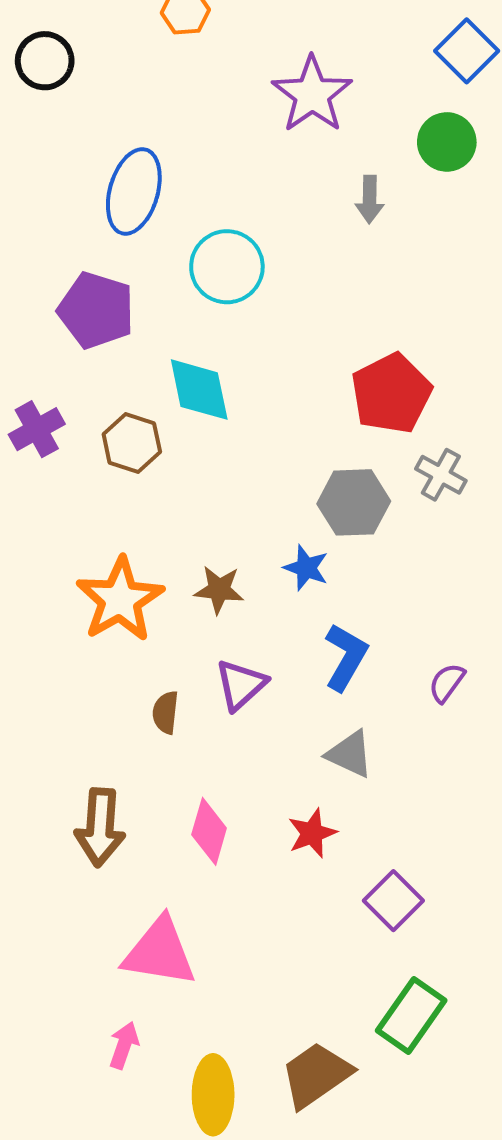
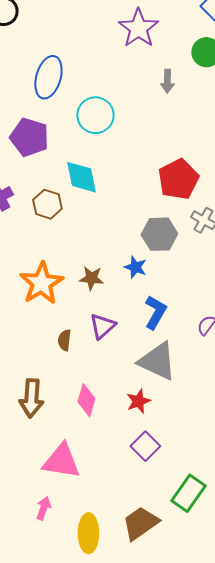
gray triangle: (350, 754) -> (157, 361), size x1.6
purple square: (393, 901) -> (145, 446), moved

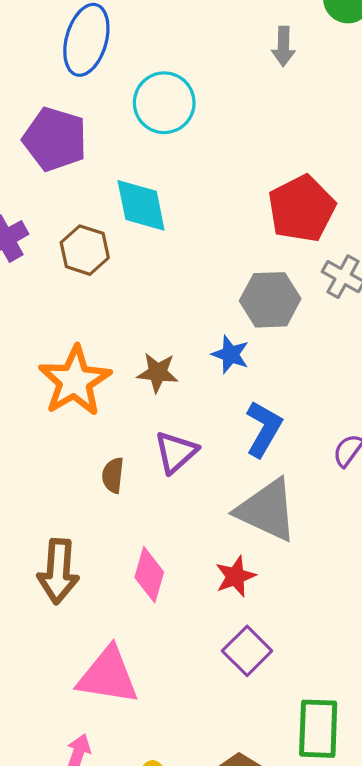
green rectangle: (188, 493) -> (318, 729), turned -33

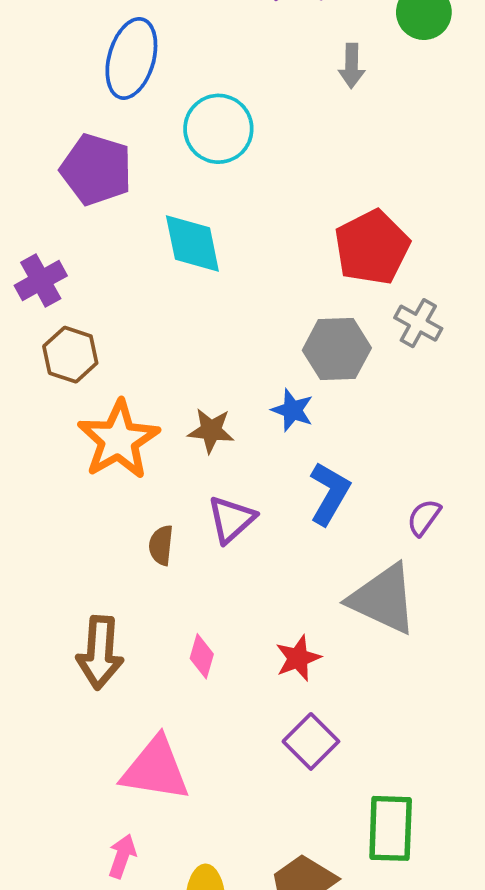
brown hexagon: (85, 250) -> (70, 355), moved
gray triangle: (267, 510) -> (383, 599), moved
pink diamond: (149, 575) -> (202, 656), size x0.7

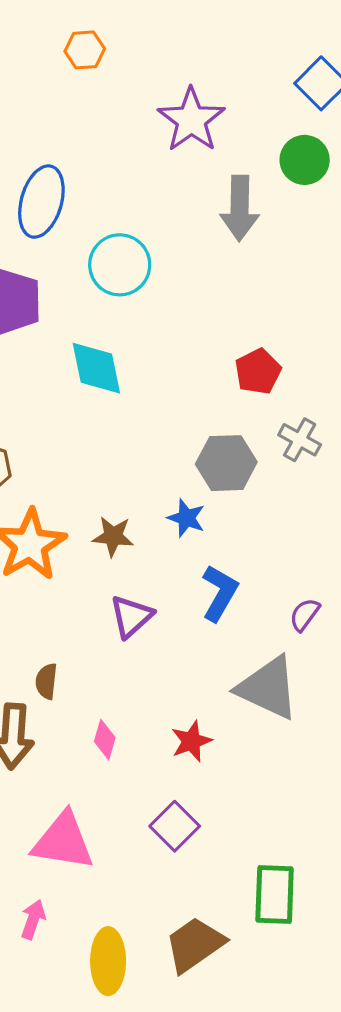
gray arrow: (352, 66) -> (240, 208), size x1.6
red pentagon: (372, 247) -> (258, 371), size x0.7
brown semicircle: (161, 545) -> (46, 681), moved
purple square: (311, 741) -> (175, 826), moved

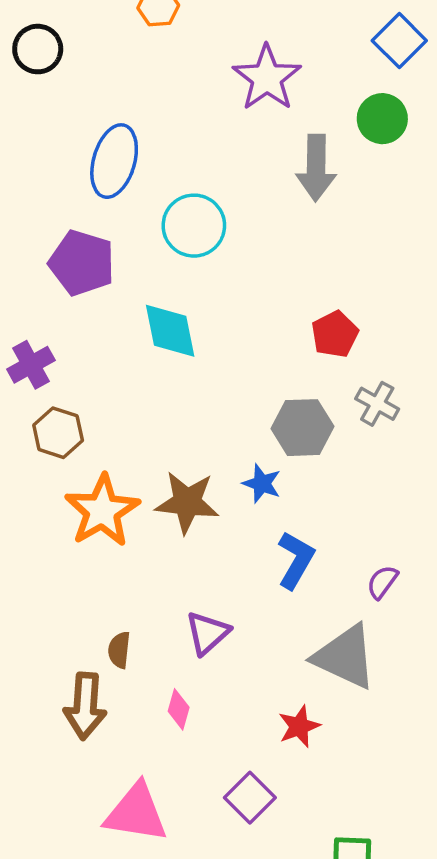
brown star: (113, 536) -> (187, 502), size x1.5
purple triangle: (131, 616) -> (207, 633), moved
red star: (191, 741) -> (299, 726), moved

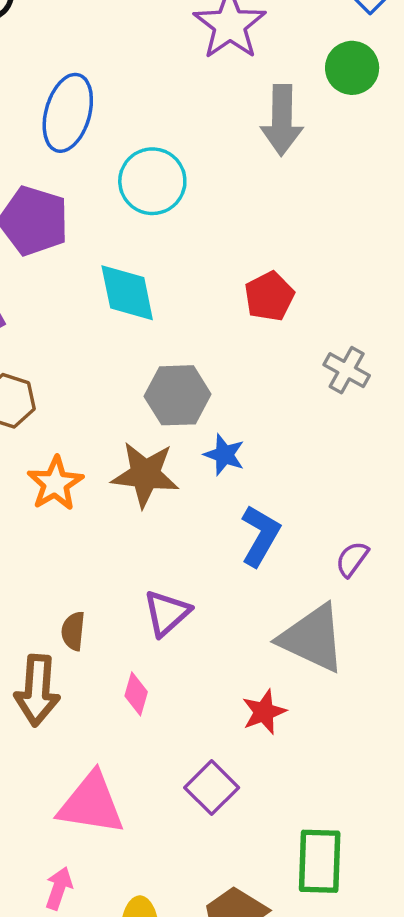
red pentagon: (335, 334) -> (269, 296), moved
gray hexagon: (303, 428) -> (178, 395), moved
orange star: (102, 511) -> (55, 483), size x0.7

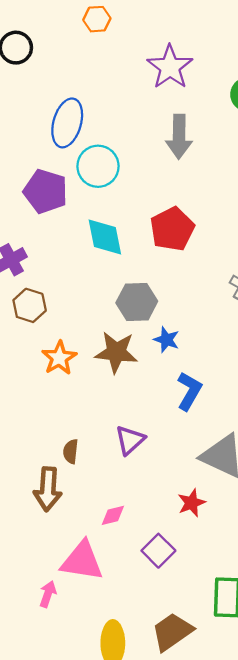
gray arrow: (282, 120) -> (179, 137), moved
cyan circle: (152, 181) -> (98, 166), moved
red pentagon: (269, 296) -> (172, 229), moved, size x1.4
pink diamond: (136, 694) -> (113, 515), moved, turned 60
pink arrow: (59, 888) -> (48, 594), moved

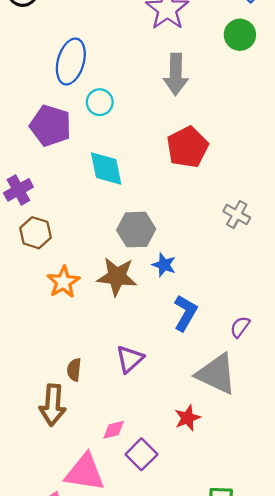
cyan circle: (98, 166) -> (100, 102), size x0.7
red pentagon: (172, 229) -> (187, 147), moved
purple square: (158, 551) -> (141, 454), moved

